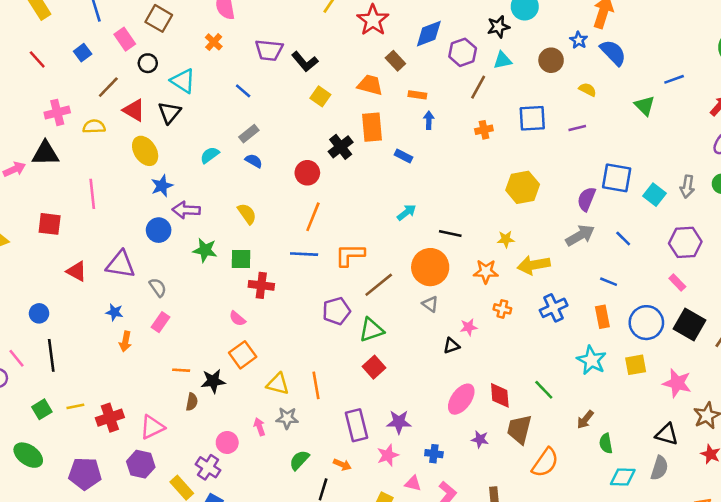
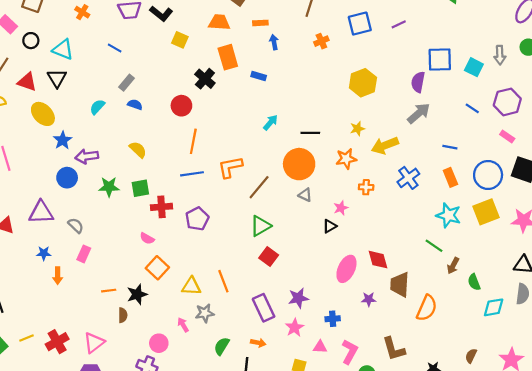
blue line: (623, 239) -> (472, 108), moved
purple pentagon: (336, 311) -> (197, 219), moved
yellow square: (636, 365) -> (486, 212), size x1.4
green line: (544, 390) -> (434, 246), moved

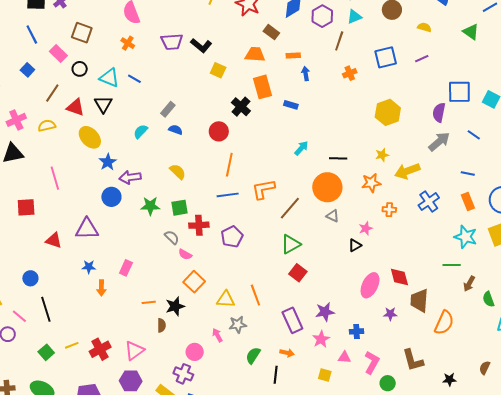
blue line: (115, 48) -> (134, 79), moved
blue line: (472, 108) -> (474, 135), moved
gray semicircle: (76, 225) -> (172, 237), moved
green line: (434, 246) -> (452, 265), turned -36

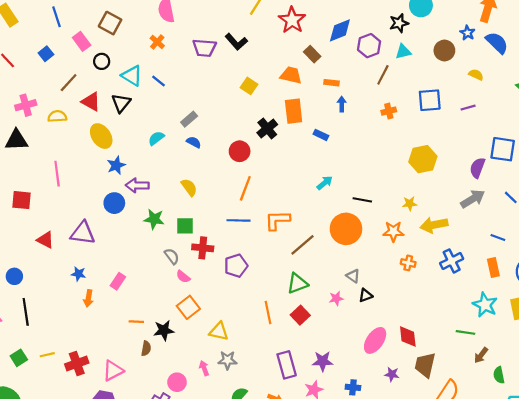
black L-shape: (201, 46) -> (236, 42), moved
gray triangle: (333, 216) -> (353, 276), moved
pink star: (366, 228) -> (336, 298), moved
orange line: (255, 295) -> (268, 313), moved

